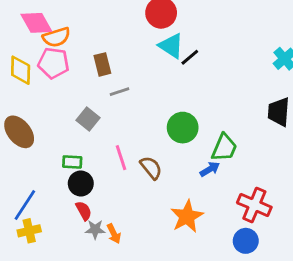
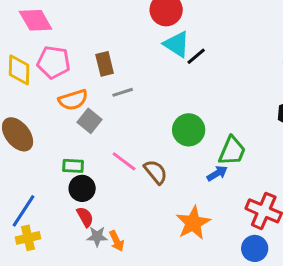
orange semicircle: (56, 37) -> (73, 100), moved
pink line: (121, 158) -> (124, 161), turned -35

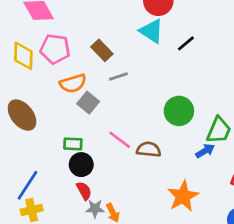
cyan triangle: (177, 44) -> (151, 31), moved
brown rectangle: (105, 64) -> (102, 50), turned -30
brown semicircle: (156, 172) -> (149, 149), turned -45

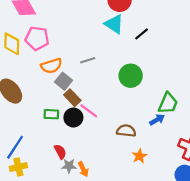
brown rectangle: (102, 50) -> (72, 98), moved
green circle: (179, 111) -> (131, 76), moved
brown semicircle: (149, 149) -> (126, 131), moved
black circle: (81, 165) -> (73, 118), moved
orange star: (183, 196) -> (139, 156), size x0.6

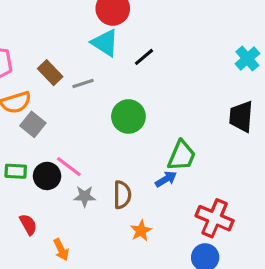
gray line: (88, 60) -> (83, 84), moved
brown rectangle: (72, 98) -> (50, 73), moved
brown semicircle: (126, 131) -> (122, 195), turned 84
gray star: (69, 166) -> (85, 196), moved

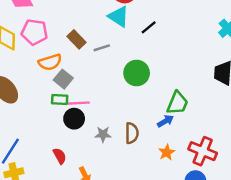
pink line: (69, 167) -> (79, 103), moved, turned -40
green rectangle: (16, 171) -> (60, 99), moved
orange star: (141, 231) -> (167, 152), moved

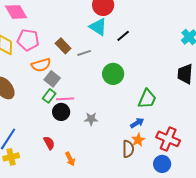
green rectangle: (60, 99) -> (49, 96), turned -56
blue arrow: (165, 121) -> (137, 123), moved
brown semicircle: (132, 133) -> (128, 149), moved
gray star: (103, 134) -> (91, 119), moved

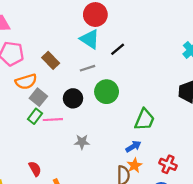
gray line: (84, 53) -> (88, 68), moved
black circle: (61, 112) -> (73, 98), moved
red cross: (168, 139) -> (168, 164), size x0.7

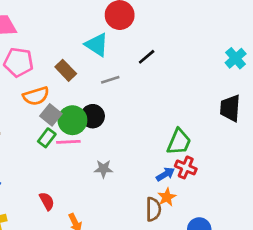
cyan triangle: (90, 39) -> (97, 45), moved
green circle: (107, 92) -> (72, 120), moved
red cross: (168, 164) -> (186, 167), moved

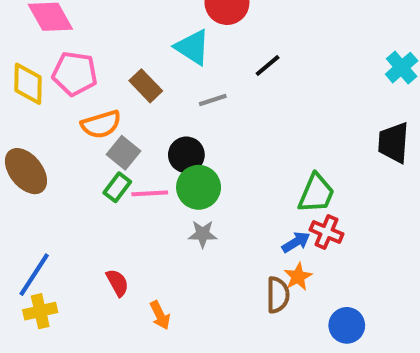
green circle: (72, 120) -> (199, 187), moved

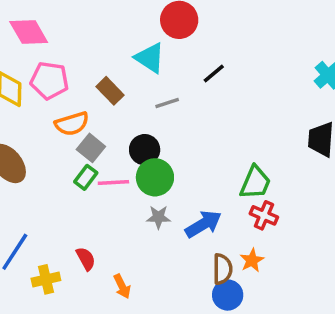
blue arrow: (296, 242) -> (203, 224), moved, size x1.5
orange star: (298, 277) -> (252, 260), moved
yellow cross: (40, 311) -> (46, 279), moved
blue circle: (347, 325) -> (228, 295), moved

